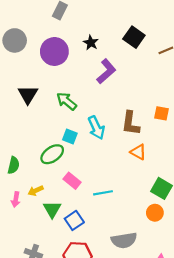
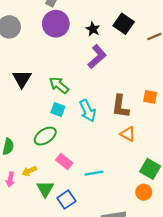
black star: (91, 43) -> (93, 29), moved
purple circle: (54, 51) -> (56, 24), moved
cyan square: (70, 137) -> (58, 110), moved

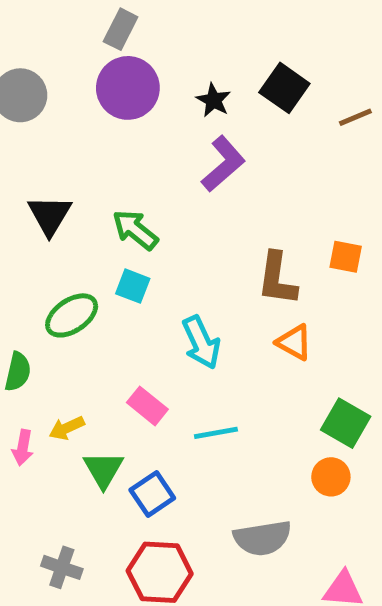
cyan arrow: (88, 111) -> (201, 342), moved
green ellipse: (45, 136) -> (72, 315), moved

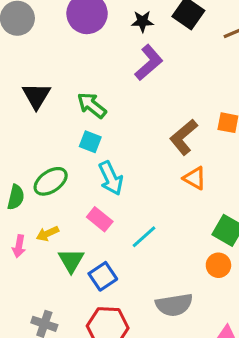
black star: (214, 100) -> (142, 21), turned -30
brown L-shape: (277, 279) -> (184, 137), turned 42
green ellipse: (72, 315) -> (51, 181), moved
cyan arrow: (201, 342) -> (111, 178), moved
cyan line: (216, 433) -> (144, 237), turned -32

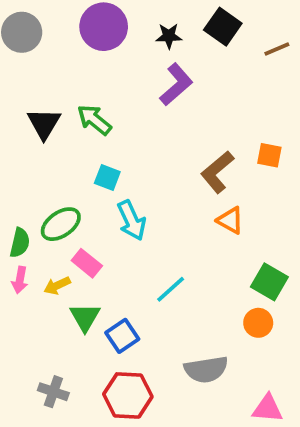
green arrow: (92, 105) -> (94, 120), moved
pink rectangle: (100, 219) -> (87, 263), moved
pink arrow: (19, 246) -> (20, 280), moved

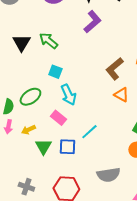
pink rectangle: (87, 263) -> (58, 118), moved
blue square: (122, 336) -> (67, 147), moved, turned 36

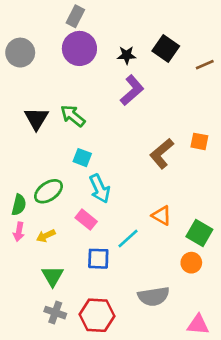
orange triangle: (121, 95) -> (162, 216), moved
green triangle: (43, 147) -> (53, 276), moved
gray cross: (26, 187) -> (55, 313), moved

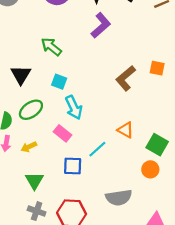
black triangle: (36, 119) -> (21, 75), moved

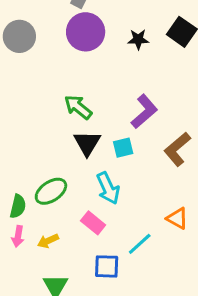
purple L-shape: (101, 25) -> (144, 112), moved
black triangle: (21, 75) -> (87, 143), moved
cyan square: (59, 82) -> (123, 148), moved, turned -35

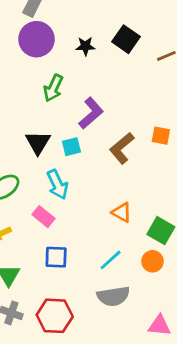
green arrow: (78, 107) -> (53, 88), moved, turned -104
cyan line: (140, 244) -> (111, 260), moved

